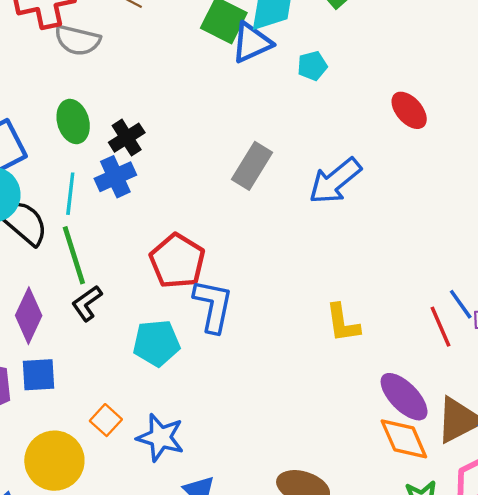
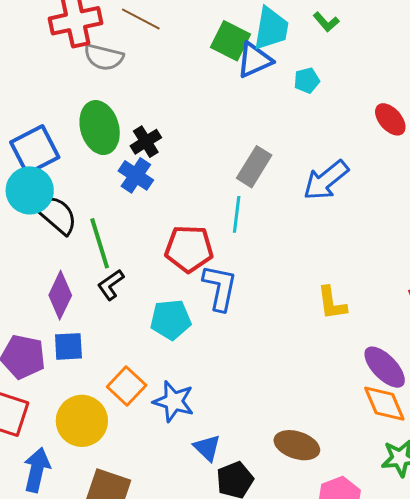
green ellipse: (73, 121) -> (100, 128), size x1.4
blue cross: (115, 177) -> (136, 175), turned -32
cyan line: (70, 194) -> (237, 214), moved
red pentagon: (177, 261) -> (189, 249), turned -30
orange square: (106, 420) -> (127, 386), size x1.4

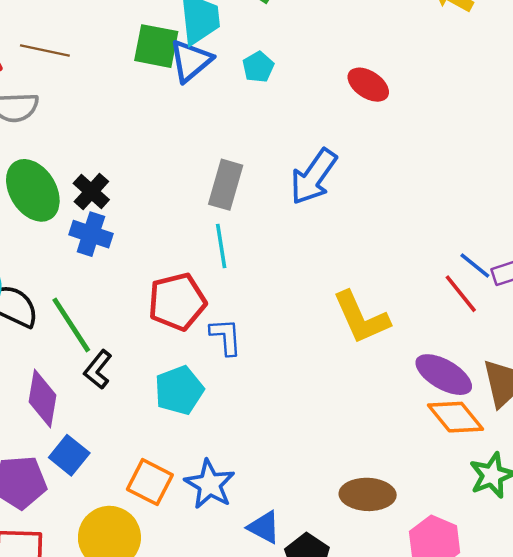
blue L-shape: (220, 288) -> (226, 337), size x0.7
yellow L-shape: (332, 303) -> (361, 318), size x1.4
blue square: (68, 346) -> (69, 455), turned -32
blue star: (174, 401) -> (210, 484), turned 30

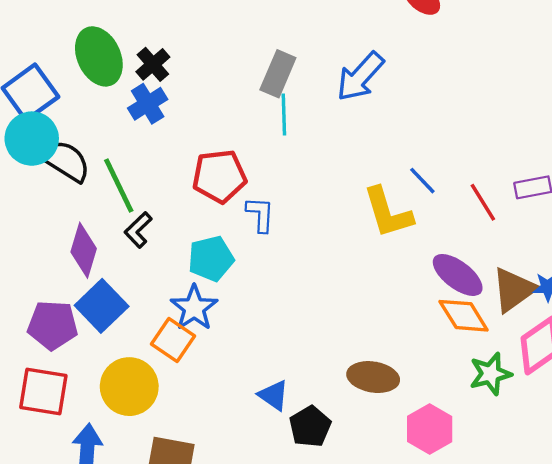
blue cross: (91, 234) -> (148, 104), turned 33
cyan line: (221, 246) -> (284, 115), moved
blue line: (475, 266) -> (422, 181), moved
blue square: (69, 455) -> (102, 306), size x1.4
blue star: (210, 484) -> (194, 308), moved

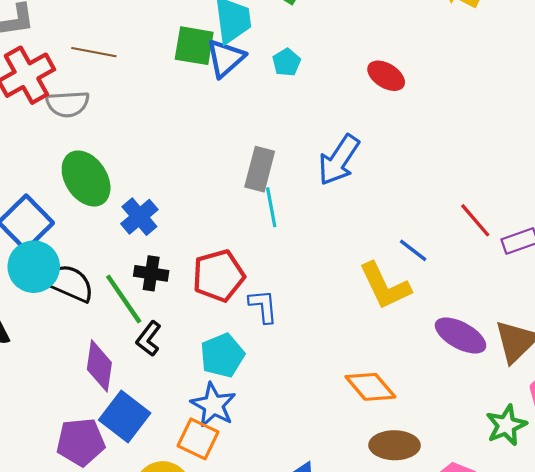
black cross: (153, 64) -> (151, 273), moved, turned -32
red line: (483, 202) -> (475, 220), moved
orange diamond: (464, 316) -> (370, 387), moved

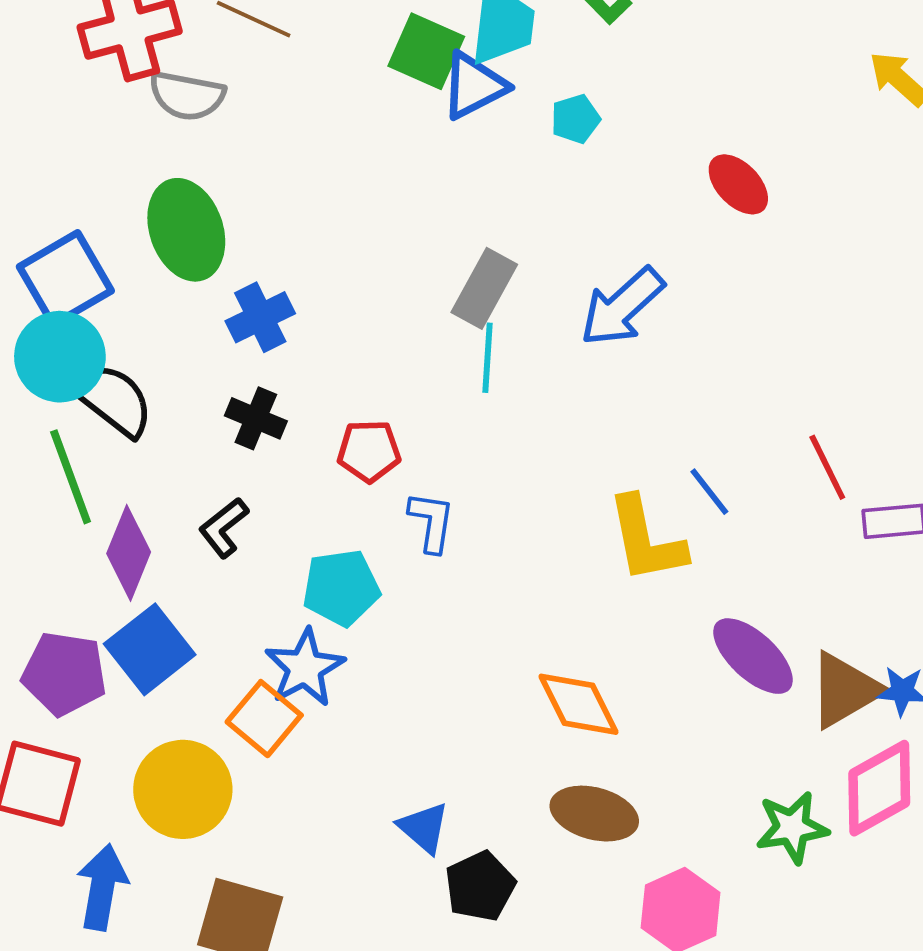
red pentagon: (219, 276) -> (369, 451), size x0.7
green line: (124, 299) -> (71, 477), moved

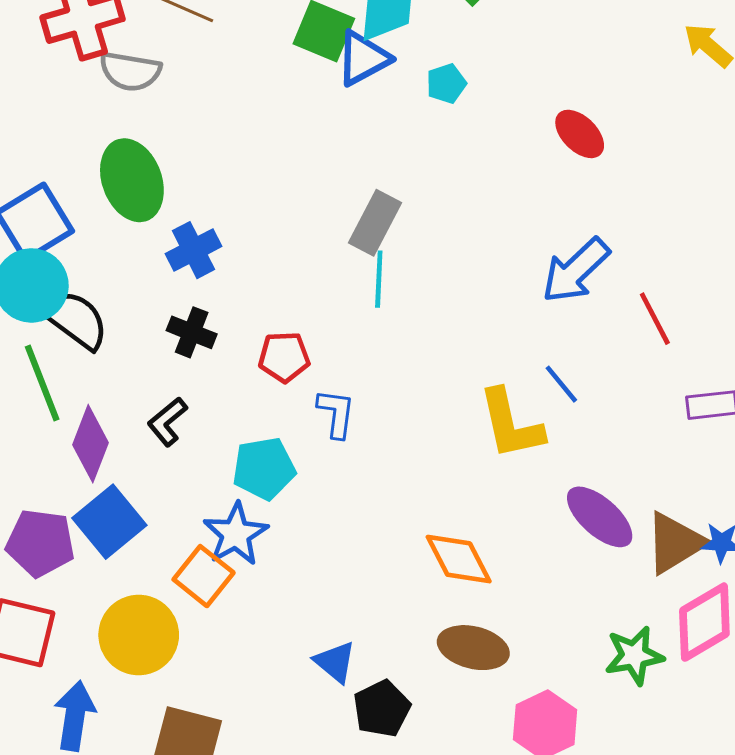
blue arrow: (622, 307) -> (576, 270), moved
red line: (827, 467) -> (655, 319), moved

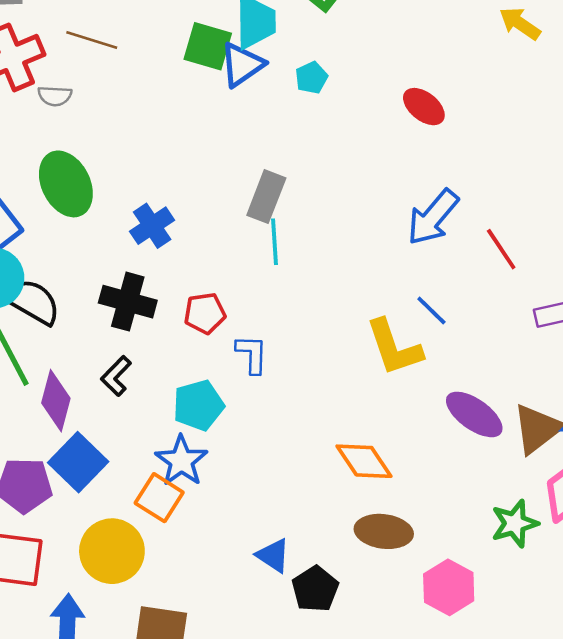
gray semicircle: (130, 71) -> (55, 96), size x0.7
blue cross: (194, 250) -> (152, 226), moved
black cross: (192, 332) -> (128, 302), size x1.4

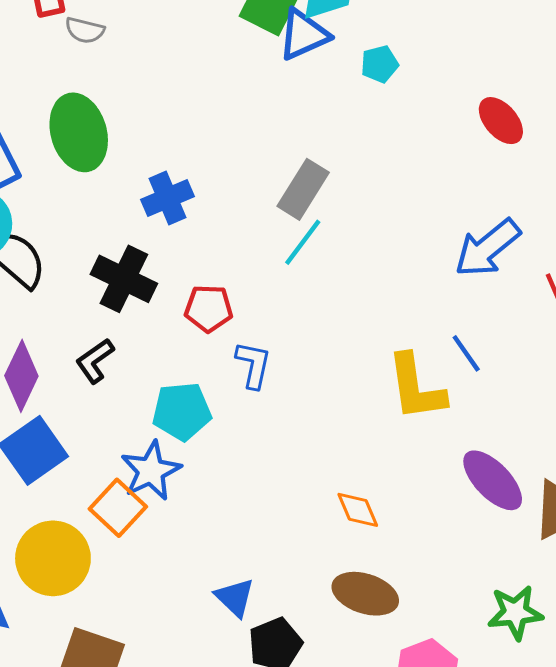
cyan line: (274, 242) -> (303, 242), turned 30
orange diamond: (364, 461) -> (358, 510), size x0.7

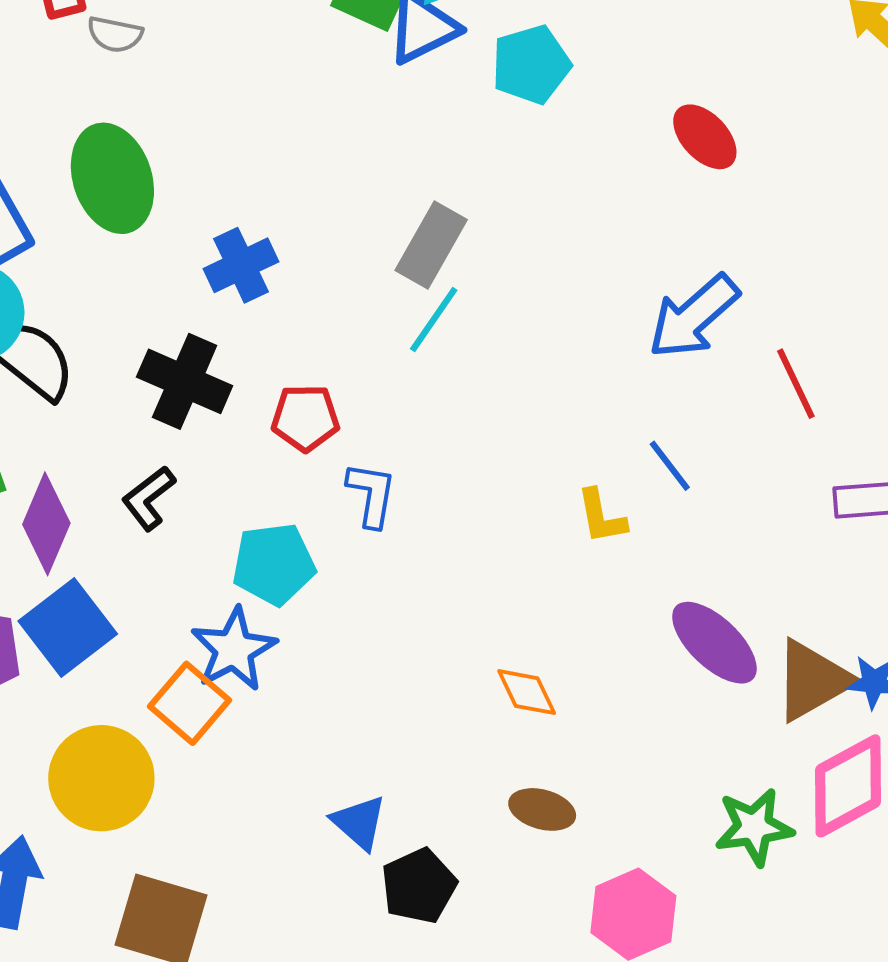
cyan pentagon: (380, 64) -> (531, 65), size x1.5
yellow L-shape: (416, 387) -> (601, 517), size x0.6
brown ellipse: (365, 594) -> (542, 809), size x0.7

